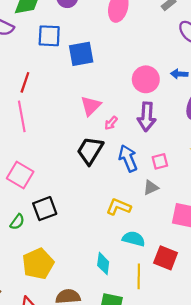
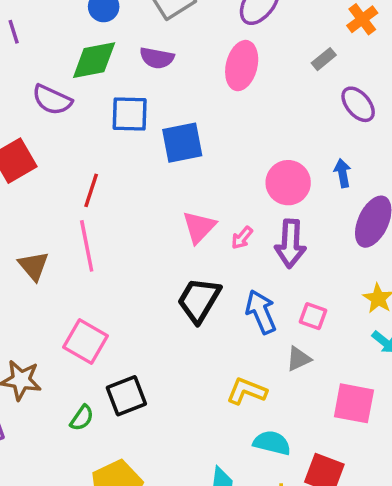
blue arrow: (179, 74) -> (343, 173), turned 77
pink arrow: (111, 123) -> (242, 238), moved
pink square: (160, 161) -> (313, 316), turned 35

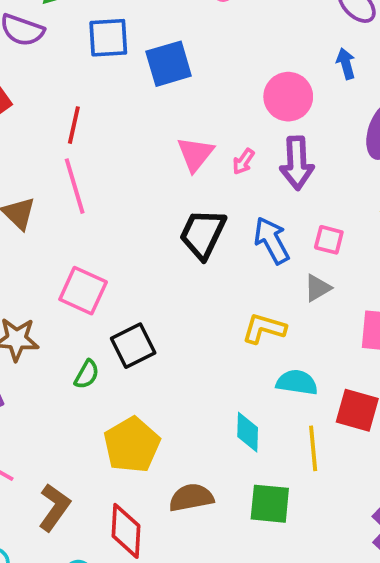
blue arrow: (343, 173) -> (346, 64), moved

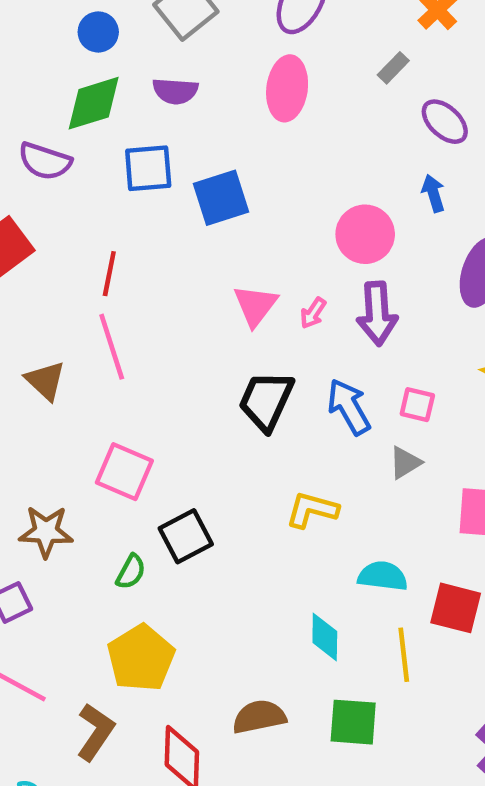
yellow L-shape: (264, 328) -> (312, 510), moved
yellow pentagon: (132, 445) -> (141, 658), moved

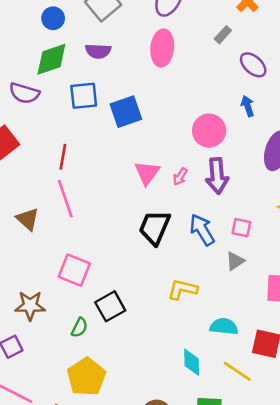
yellow line: (404, 655) -> (237, 371), turned -48

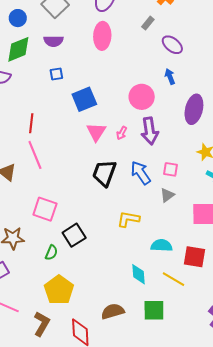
blue square: (84, 96) -> (56, 74), moved, size x0.6
blue square: (126, 112) -> (84, 99), moved

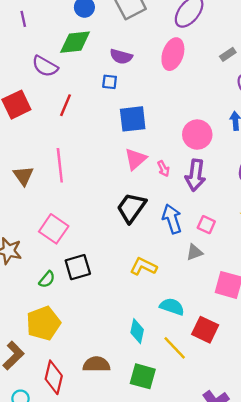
purple semicircle: (54, 41) -> (121, 57), moved
red line: (31, 123) -> (65, 105), moved
pink arrow: (122, 133) -> (163, 169), turned -72

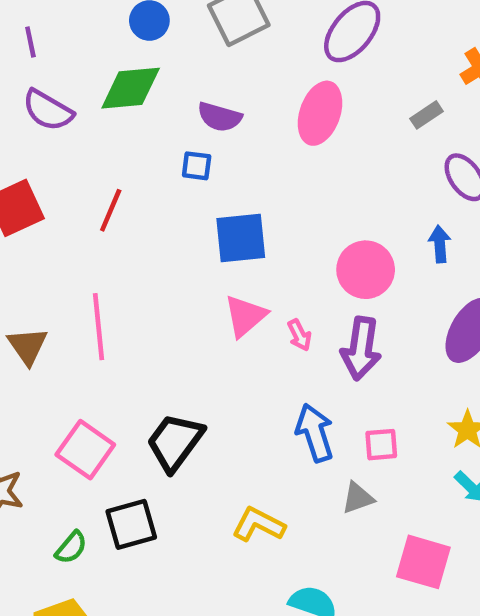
purple semicircle: (45, 66) -> (48, 110), moved
black trapezoid: (131, 208) -> (175, 442), moved
pink square: (206, 225) -> (381, 445), turned -30

